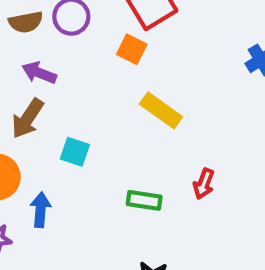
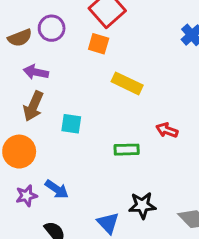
red arrow: (204, 184) -> (167, 130), turned 100
blue arrow: (40, 210) -> (57, 189), moved, turned 130

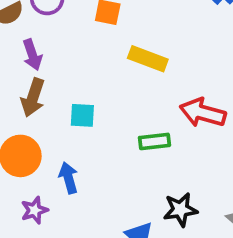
purple arrow: (36, 72) -> (32, 55), turned -115
red arrow: (167, 130) -> (203, 113), size x1.6
blue arrow: (57, 189) -> (68, 178), moved, turned -135

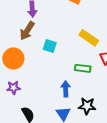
yellow rectangle: (148, 59) -> (89, 38), moved
blue arrow: (68, 178) -> (66, 89), moved

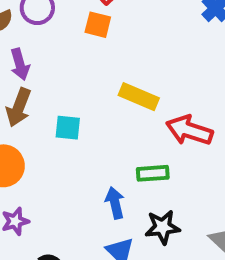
green rectangle: (83, 68) -> (153, 173), moved

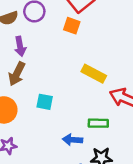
cyan square: (68, 128) -> (45, 102), moved
blue arrow: (115, 203) -> (73, 140), turned -78

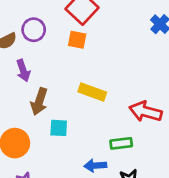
brown arrow: (17, 74) -> (39, 102), moved
yellow rectangle: (94, 74) -> (92, 92), moved

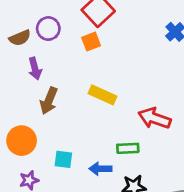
orange square: (77, 40) -> (91, 42), turned -36
cyan square: (59, 128) -> (63, 159), moved

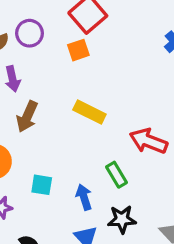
green rectangle: (128, 148) -> (117, 175), turned 60
blue arrow: (100, 169) -> (84, 197), turned 70

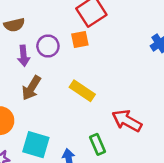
purple circle: (30, 33) -> (48, 46), moved
cyan square: (42, 185) -> (36, 145), size x1.5

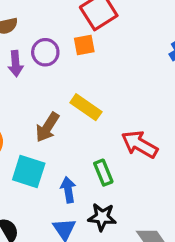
brown arrow: (31, 88) -> (47, 127), moved

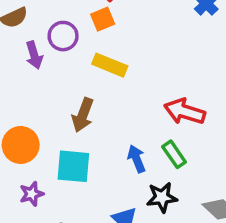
yellow rectangle: (86, 107) -> (110, 65), moved
green rectangle: (103, 173) -> (174, 154), moved
blue arrow: (68, 190) -> (137, 159), moved

